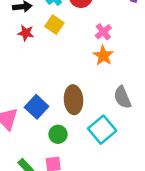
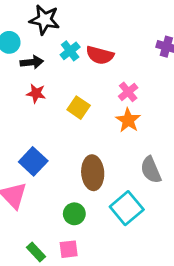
yellow square: (54, 25) -> (79, 108), moved
blue square: (37, 107) -> (33, 161), moved

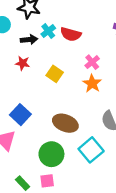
black arrow: (32, 62) -> (29, 40), moved
brown ellipse: (93, 173) -> (65, 123), turned -65
green circle: (74, 214) -> (51, 154), size x1.5

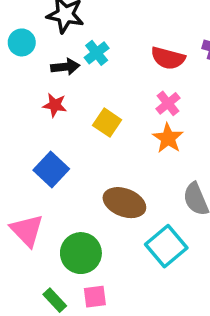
red semicircle: (71, 34) -> (168, 58), moved
blue square: (20, 115) -> (51, 170), moved
green circle: (51, 154) -> (81, 253), moved

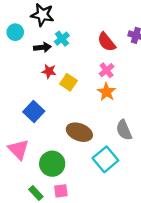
red semicircle: (168, 58) -> (107, 42), turned 36
red star: (55, 105) -> (49, 71), moved

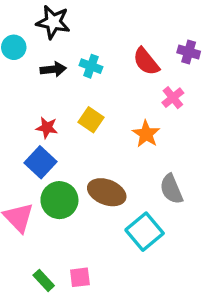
cyan cross: (62, 39) -> (91, 66), moved, turned -32
pink cross: (107, 70) -> (173, 98), moved
red star: (49, 71) -> (47, 128), moved
green circle: (52, 164) -> (59, 200), moved

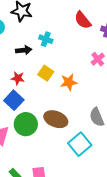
red semicircle: (146, 61) -> (83, 20), moved
black arrow: (53, 69) -> (24, 50), moved
orange star: (146, 134) -> (69, 82), moved, turned 30

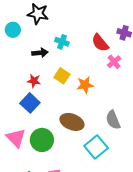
red semicircle: (83, 20) -> (100, 43), moved
green circle: (26, 124) -> (42, 140), moved

